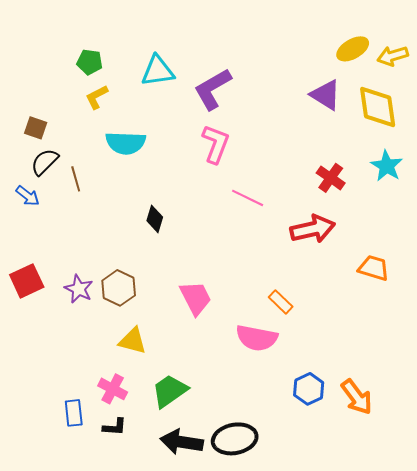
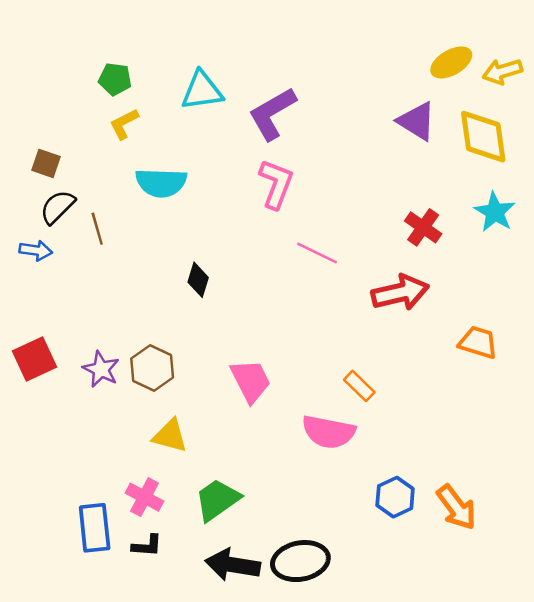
blue arrow: (28, 196) -> (36, 250), turned -30
blue rectangle: (74, 413) -> (95, 528), size x1.4

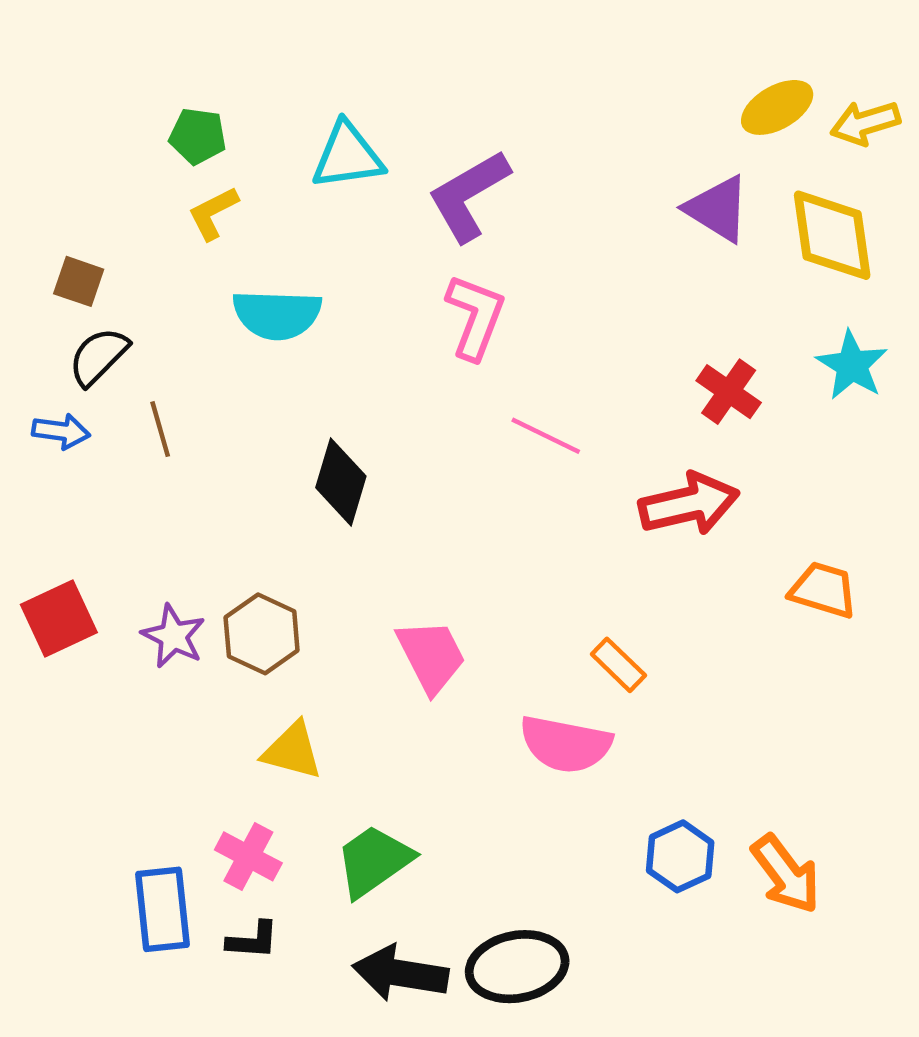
brown line: (97, 229) -> (160, 429), moved
black diamond: (198, 280) -> (341, 482), size x1.4

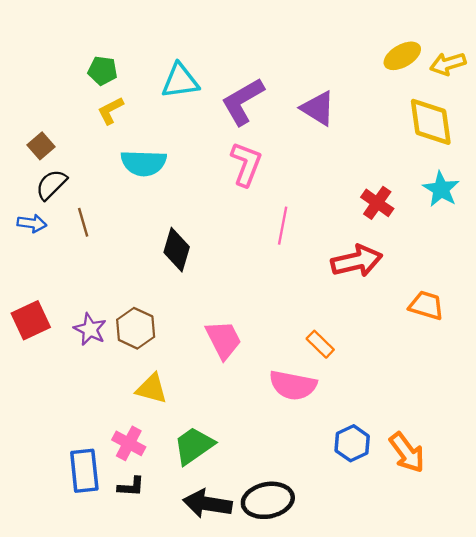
purple triangle: (718, 209) -> (318, 108), moved
brown square: (79, 281) -> (41, 146), turned 30
pink line: (546, 436) -> (283, 226), turned 75

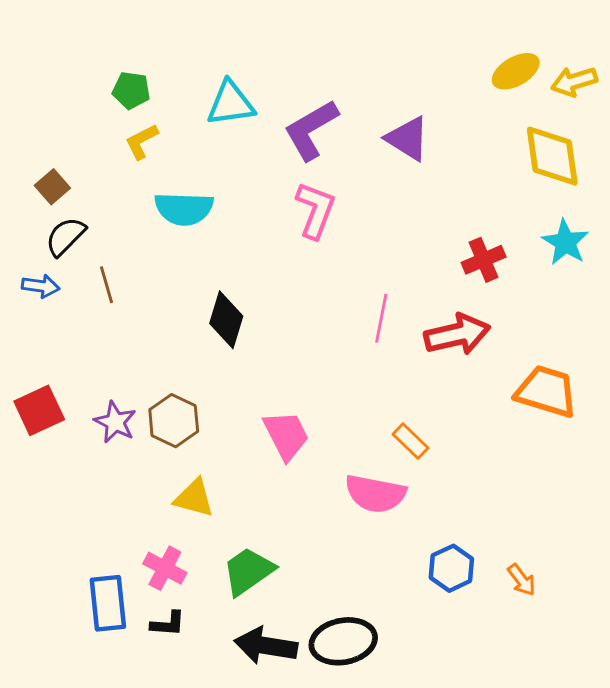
red cross: (377, 203) -> (484, 260), turned 32
pink line: (283, 226) -> (381, 318), moved
orange trapezoid: (426, 305) -> (546, 391), size x1.4
orange arrow: (407, 452) -> (522, 580), size x0.6

